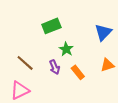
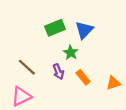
blue triangle: (103, 32) -> (84, 30), moved
orange triangle: (107, 65) -> (113, 83), moved

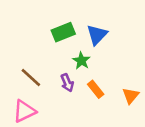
orange triangle: (113, 83) -> (131, 96), turned -32

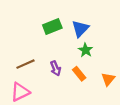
green star: (81, 61) -> (86, 50), moved
brown line: (31, 78) -> (26, 64), turned -66

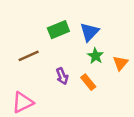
brown line: (26, 64) -> (29, 56), moved
orange triangle: (108, 79) -> (121, 63), moved

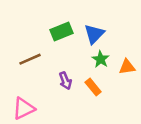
orange triangle: (121, 63) -> (127, 67), turned 42

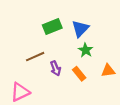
brown line: (30, 59) -> (35, 57), moved
orange triangle: (127, 67) -> (108, 71), moved

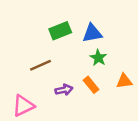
blue triangle: (80, 29) -> (92, 33), turned 36
purple arrow: (56, 68) -> (64, 90), moved, turned -80

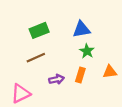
green rectangle: (60, 31) -> (39, 30), moved
orange rectangle: (91, 85) -> (80, 75), turned 56

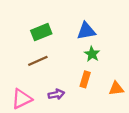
orange triangle: (110, 72) -> (116, 89), moved
purple arrow: (56, 79) -> (56, 94), moved

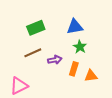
orange triangle: (116, 89) -> (91, 76), moved
purple arrow: (56, 94) -> (55, 60), moved

